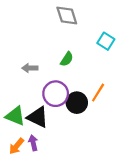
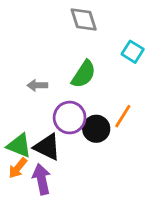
green semicircle: (67, 59) -> (84, 74), size x1.5
purple arrow: (33, 143) -> (42, 179), size x1.5
orange arrow: (17, 146) -> (18, 168), moved

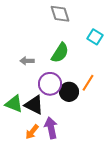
orange arrow: (18, 168) -> (32, 132), moved
purple arrow: (42, 179) -> (51, 128), moved

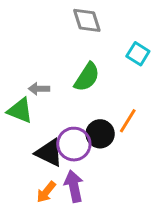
purple circle: (50, 84) -> (74, 144), moved
green triangle: (14, 104) -> (20, 111), moved

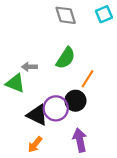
cyan square: (138, 54) -> (104, 14), moved, turned 35
orange line: (128, 121) -> (88, 79), moved
purple arrow: (74, 186) -> (80, 140), moved

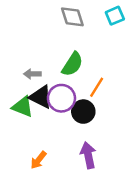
green triangle: (15, 83) -> (23, 107), moved
purple circle: (56, 108) -> (61, 98), moved
black triangle: (37, 115) -> (41, 97), moved

